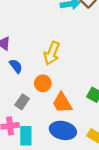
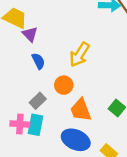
cyan rectangle: (26, 136) -> (35, 125), moved

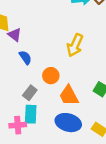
yellow arrow: (80, 55) -> (75, 45), moved
pink cross: (20, 124) -> (18, 125), moved

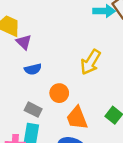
blue semicircle: (25, 57) -> (33, 69), turned 104
gray rectangle: (30, 93) -> (33, 110), turned 72

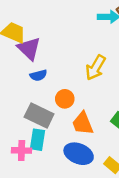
purple triangle: (24, 42) -> (29, 49), size x1.5
gray rectangle: (33, 110) -> (39, 115), size x1.6

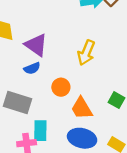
purple triangle: (29, 49) -> (36, 45), moved
gray rectangle: (39, 115) -> (18, 103), moved

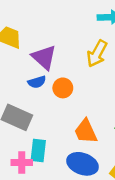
yellow arrow: (86, 53) -> (97, 54), moved
orange circle: (61, 87) -> (63, 88), moved

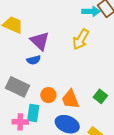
orange circle: (63, 88) -> (48, 95), moved

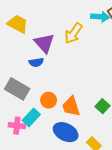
yellow arrow: (81, 39) -> (74, 33), moved
cyan rectangle: (33, 113) -> (31, 117), turned 30

